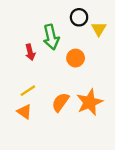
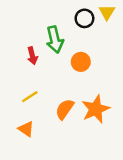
yellow triangle: (99, 29) -> (107, 12), moved
orange triangle: (24, 112) -> (26, 129), moved

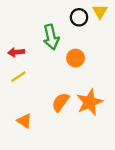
red arrow: (32, 56) -> (16, 52), moved, turned 98
yellow line: (30, 97) -> (19, 77), moved

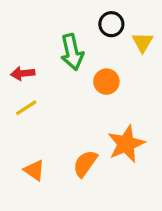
yellow triangle: (100, 11) -> (143, 42), moved
orange semicircle: (60, 102) -> (85, 164), moved

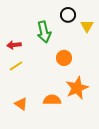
orange circle: (106, 82) -> (64, 58), moved
orange semicircle: (85, 164) -> (52, 100), turned 54

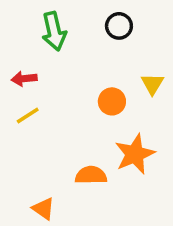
yellow triangle: (87, 26) -> (152, 84), moved
green arrow: (44, 32) -> (54, 31), moved
orange triangle: (21, 104) -> (43, 209), moved

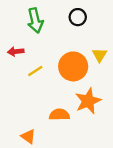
orange circle: (112, 101) -> (73, 66), size x1.6
yellow line: (28, 115) -> (35, 71), moved

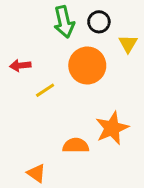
green arrow: (35, 21) -> (64, 22), moved
yellow triangle: (100, 55) -> (128, 44), moved
orange circle: (73, 66) -> (87, 65), moved

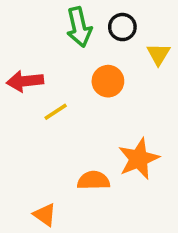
red arrow: (20, 65) -> (25, 81), size x1.4
orange circle: (87, 65) -> (108, 81), size x0.7

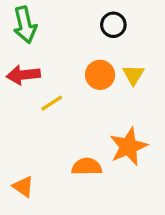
green arrow: (79, 27) -> (25, 25), moved
yellow triangle: (158, 54) -> (133, 75), moved
orange triangle: (45, 215) -> (23, 187), moved

